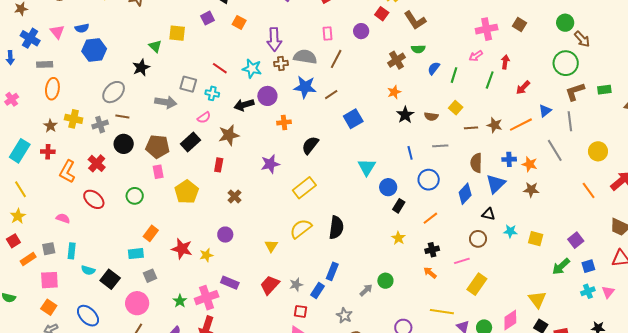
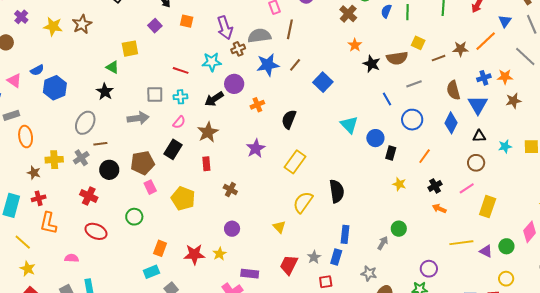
brown semicircle: (431, 116) -> (397, 58), size x1.5
orange L-shape: (67, 172) -> (48, 223), moved

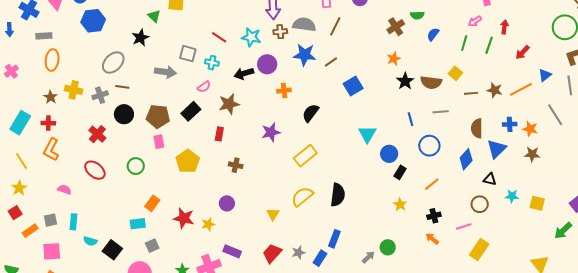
green line: (408, 12) -> (464, 43), moved
brown cross: (230, 190) -> (236, 165), turned -32

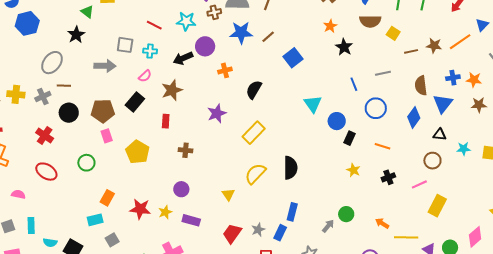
brown semicircle: (431, 82) -> (370, 21), moved
orange line: (432, 184) -> (383, 146), turned 63
orange arrow: (432, 239) -> (382, 223), moved
purple rectangle: (232, 251) -> (191, 220), moved

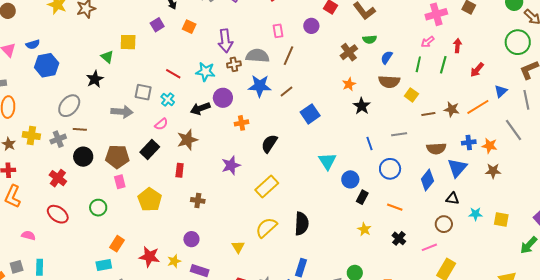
cyan cross: (150, 51) -> (168, 99), turned 32
brown semicircle: (421, 85) -> (436, 149), turned -90
black cross: (388, 177) -> (399, 238), turned -32

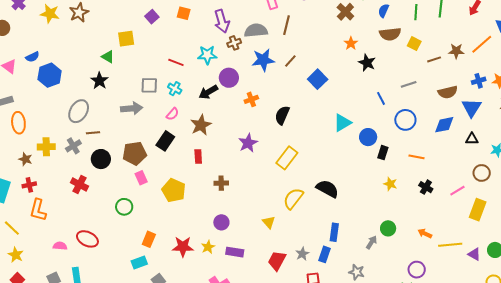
cyan triangle: (327, 161) -> (342, 123), turned 42
blue diamond: (427, 180) -> (444, 125), turned 50
red ellipse: (58, 214) -> (87, 239), moved
black semicircle: (302, 224) -> (327, 189), turned -55
brown circle: (444, 224) -> (482, 173), moved

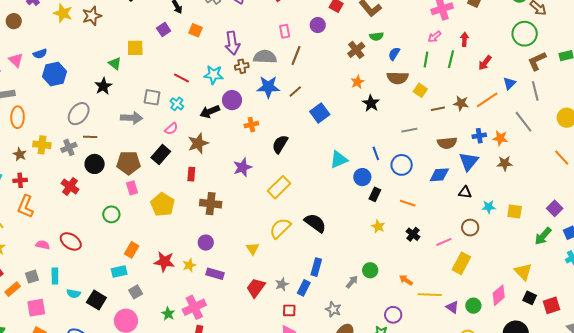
blue line: (381, 98) -> (376, 153), moved
brown cross: (221, 183) -> (211, 204), size x1.5

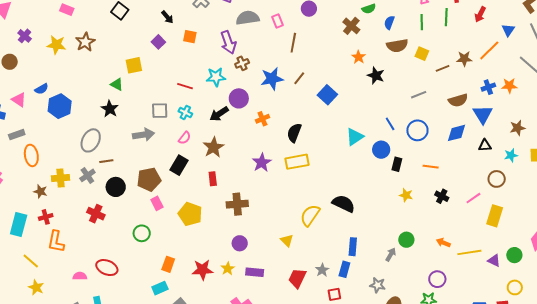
gray semicircle: (265, 57) -> (248, 18), moved
brown star: (505, 163) -> (517, 128), moved
yellow rectangle: (279, 187) -> (297, 162), moved, turned 45

